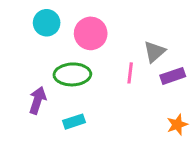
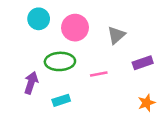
gray triangle: (154, 52) -> (116, 35), moved
pink line: (130, 73) -> (99, 74), moved, turned 72

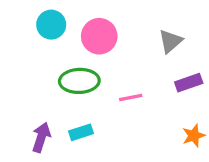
gray triangle: (116, 35) -> (170, 41), moved
purple arrow: (31, 83) -> (41, 137), moved

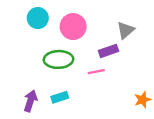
purple rectangle: (189, 83) -> (108, 51), moved

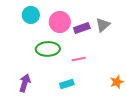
purple rectangle: (108, 51) -> (82, 28), moved
cyan rectangle: (60, 97) -> (67, 84), moved

